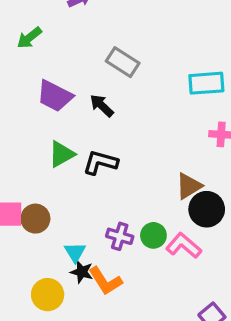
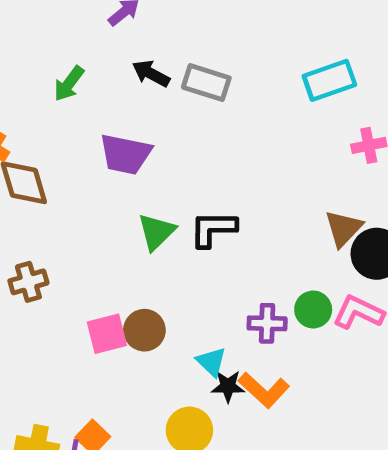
black arrow: (102, 106) -> (151, 74), moved

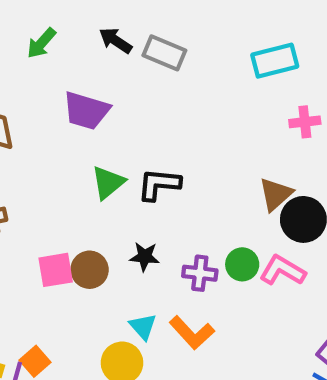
cyan triangle: (211, 362) -> (143, 327), moved
black star: (228, 386) -> (145, 257), moved

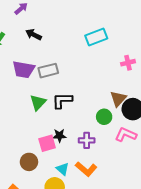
gray rectangle: (164, 53) -> (48, 71), moved, turned -30
cyan rectangle: (275, 61) -> (96, 37), moved
green circle: (242, 264) -> (104, 117), moved
pink square: (56, 270) -> (47, 143), moved
brown circle: (90, 270) -> (29, 162), moved

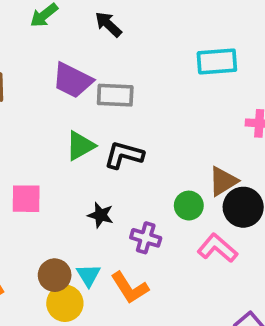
pink square: (47, 143) -> (26, 199), moved
brown circle: (29, 162) -> (55, 275), moved

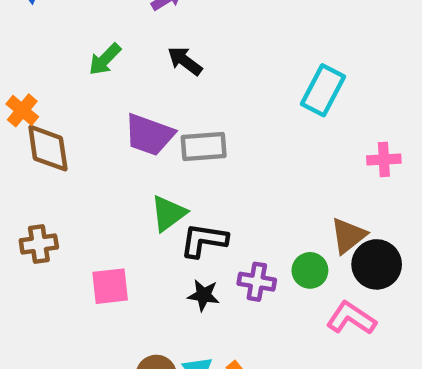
cyan rectangle: (217, 61) -> (323, 90), turned -51
black L-shape: (124, 155) -> (204, 240), moved
purple cross: (146, 238) -> (257, 282), moved

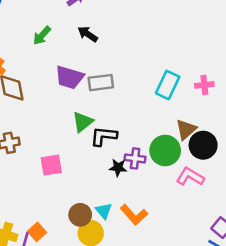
cyan rectangle: (323, 90) -> (168, 85), moved
green circle: (310, 270) -> (165, 150), size x1.5
black star: (204, 295) -> (118, 168), moved

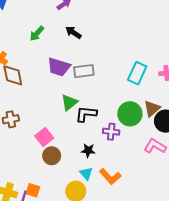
green circle: (165, 150) -> (130, 114), moved
pink square: (51, 165) -> (44, 137), turned -30
black star: (118, 168) -> (88, 150), moved
brown circle: (80, 215) -> (52, 156), moved
orange square: (37, 232) -> (33, 190), turned -32

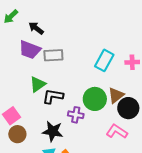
black arrow: (73, 32) -> (36, 28), moved
black star: (88, 150) -> (53, 131), size x1.5

